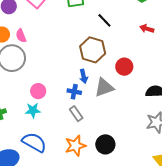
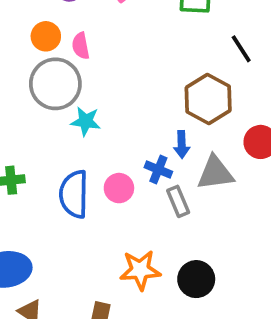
pink circle: (38, 91) -> (119, 188), moved
cyan star: (33, 110) -> (86, 121), moved
gray rectangle: (76, 114) -> (178, 201), moved
blue semicircle: (34, 142) -> (74, 194), moved, turned -130

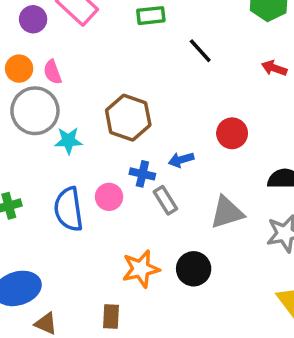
brown hexagon: (208, 99) -> (128, 118), moved
blue arrow: (182, 145) -> (181, 160), moved, turned 85
gray triangle: (215, 173) -> (227, 212), moved

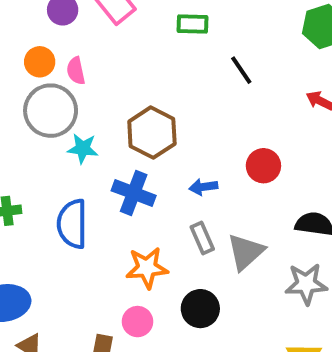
blue cross: (142, 174) -> (134, 193), moved, size x1.5
pink circle: (109, 197) -> (137, 322), moved
gray rectangle: (165, 200) -> (202, 238), moved
gray triangle: (227, 212) -> (246, 252), turned -33
orange star: (141, 269) -> (147, 268), moved

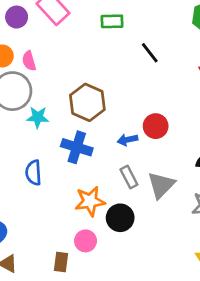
red circle: (263, 166) -> (156, 126), moved
blue semicircle: (72, 224) -> (33, 173), size x0.7
black circle: (200, 309) -> (120, 218), moved

